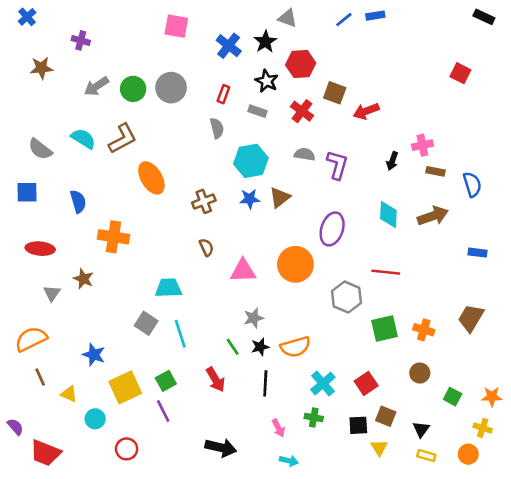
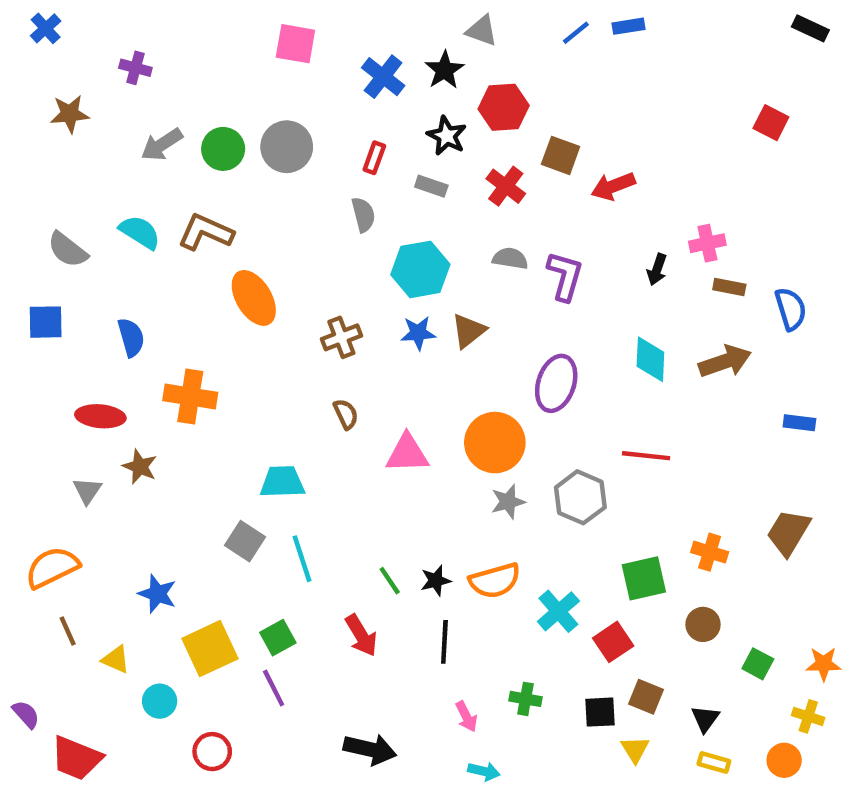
brown L-shape: (123, 139) -> (206, 232), turned -128
red ellipse: (40, 249) -> (100, 416), moved
gray star: (254, 318) -> (508, 502), moved
green square: (384, 328) -> (644, 578), moved
cyan cross: (323, 383) -> (558, 611), moved

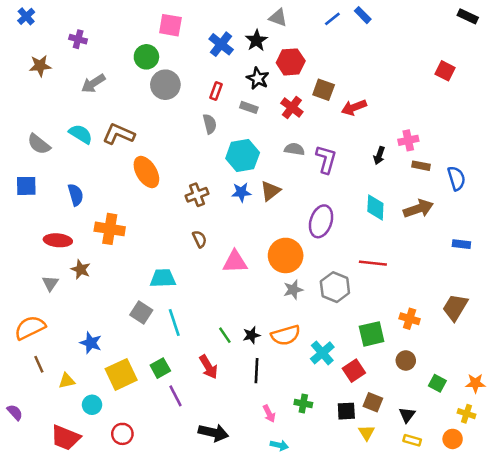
blue rectangle: (629, 26) -> (363, 15), turned 54
green circle: (223, 149) -> (146, 57), moved
yellow triangle: (116, 659) -> (67, 381), turned -36
purple line: (274, 688) -> (176, 396), moved
red trapezoid: (76, 758) -> (65, 438), moved

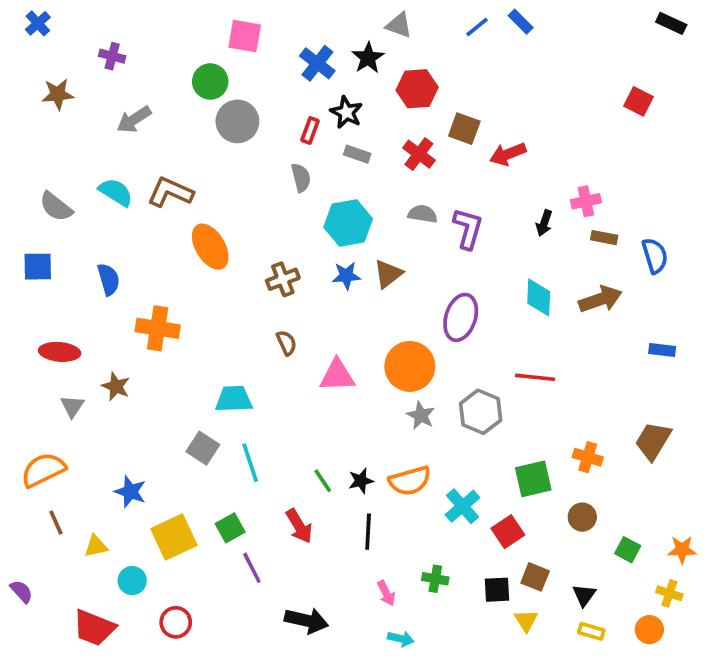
black star: (258, 78) -> (346, 112), moved
red ellipse: (58, 240) -> (60, 352), moved
gray star: (293, 290) -> (421, 415), turned -30

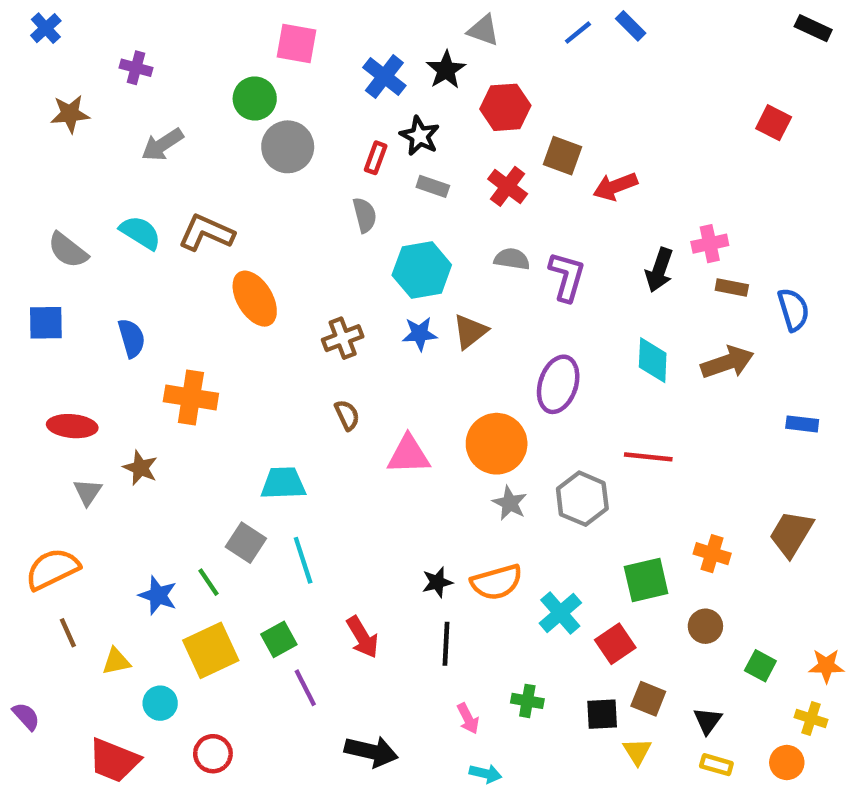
black arrow: (544, 223) -> (659, 270), size x1.4
green line: (323, 481) -> (209, 582), moved

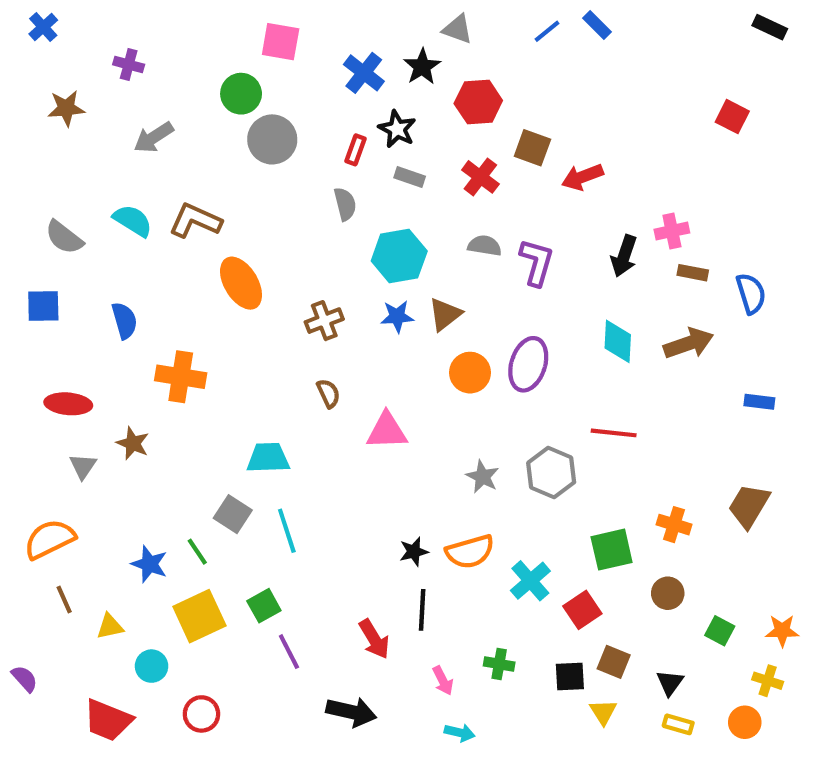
orange circle: (497, 444) -> (470, 373), moved, size x0.7
red arrow: (362, 637) -> (374, 639), moved

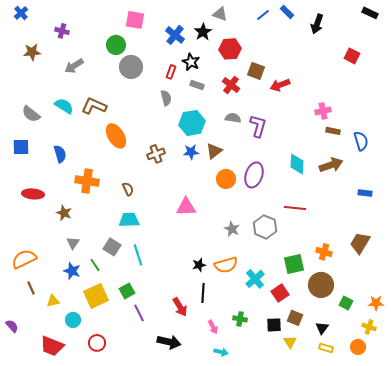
black arrow: (624, 256) -> (317, 24), moved
brown semicircle: (328, 393) -> (128, 189), moved
gray triangle: (83, 466) -> (73, 243), moved
brown circle: (668, 593) -> (321, 285), size x1.6

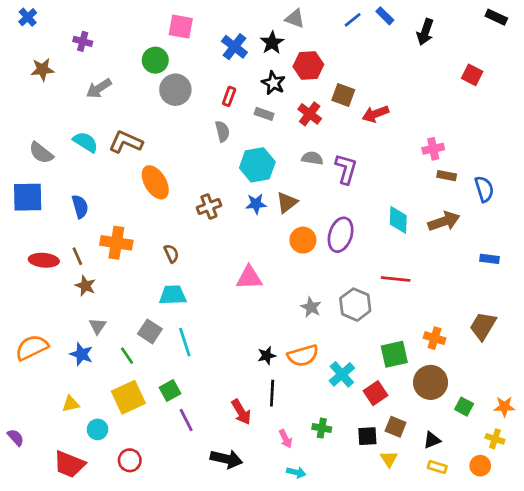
black star: (191, 62) -> (273, 83), moved
blue square: (21, 147) -> (28, 197), size x1.4
blue star: (72, 271) -> (81, 354), moved
brown line: (31, 288) -> (77, 256), moved
black triangle: (322, 328) -> (432, 440), turned 32

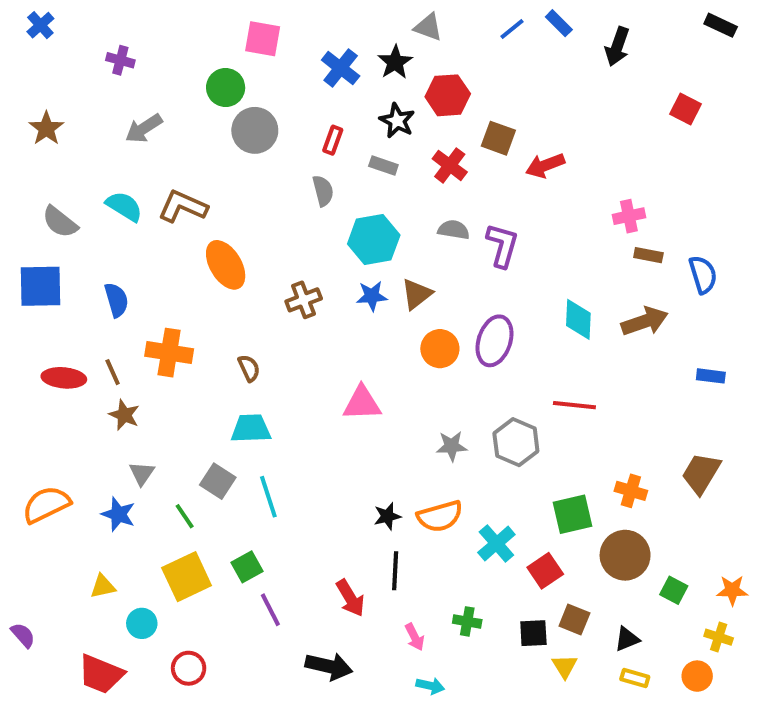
brown star: (42, 70) -> (46, 128), moved, turned -30
gray star: (311, 307) -> (452, 446), turned -30

